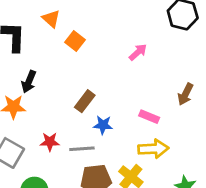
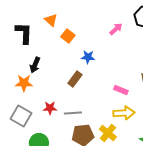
pink arrow: (138, 52) -> (116, 29), moved
blue star: (103, 125) -> (88, 57), moved

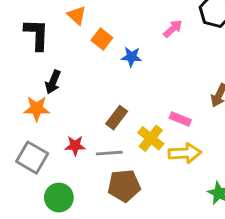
blue star: (88, 57) -> (131, 57), moved
brown rectangle: (75, 79) -> (117, 118), moved
yellow cross: (108, 133) -> (151, 138), moved

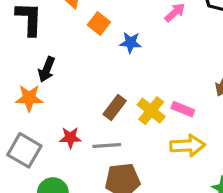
yellow cross: (151, 138) -> (151, 111), moved

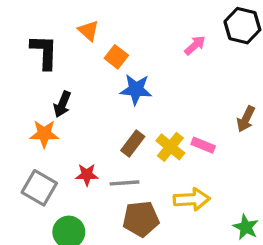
blue star: (131, 43) -> (136, 90), moved, size x1.4
yellow arrow: (188, 146) -> (192, 199), moved

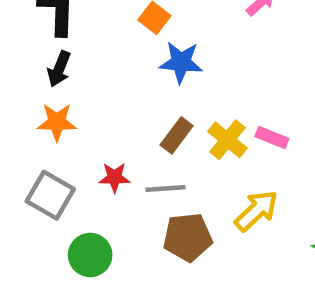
black arrow: (62, 104) -> (59, 69), moved
yellow arrow: (192, 199) -> (256, 211), turned -40

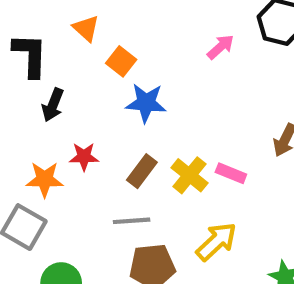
black arrow: (59, 69) -> (53, 105), moved
orange star: (57, 122) -> (45, 179), moved
red star: (114, 177) -> (84, 157), moved

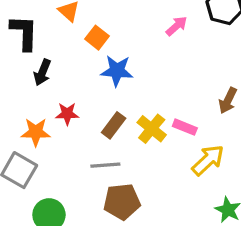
yellow arrow: (216, 242) -> (208, 160), moved

